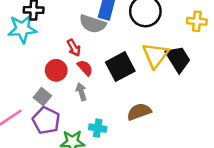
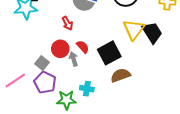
black square: (120, 67) -> (109, 53), moved
red semicircle: (85, 68) -> (83, 47), moved
red circle: (56, 70) -> (60, 49), moved

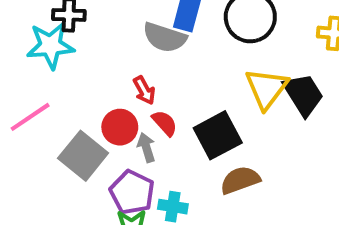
red arrow: (67, 23) -> (144, 90), moved
gray square: (42, 63) -> (83, 156), size x1.6
pink line: (15, 80) -> (30, 117), moved
purple pentagon: (45, 82) -> (132, 192), moved

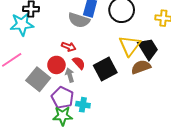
red arrow: (144, 90) -> (69, 47), turned -40
brown semicircle: (240, 180) -> (141, 67), moved

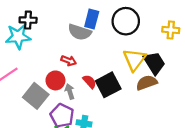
red semicircle: (79, 63) -> (90, 82), moved

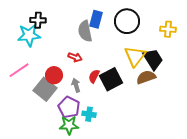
gray semicircle: (80, 32) -> (85, 31), turned 60
red circle: (55, 80) -> (54, 75), moved
red semicircle: (90, 82) -> (94, 76), turned -112

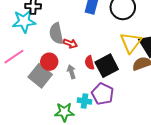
gray semicircle: (85, 31) -> (56, 33), moved
red semicircle: (94, 76) -> (90, 63), turned -40
purple pentagon: (69, 107) -> (103, 94), moved

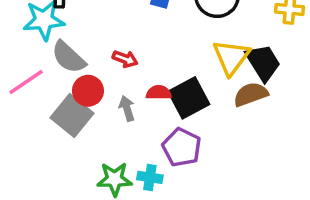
gray semicircle: (56, 33) -> (69, 57), moved, turned -35
red semicircle: (90, 63) -> (159, 93), turned 104
cyan cross: (85, 101) -> (150, 177), moved

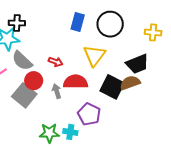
yellow triangle: (231, 57) -> (94, 56), moved
black trapezoid: (263, 62) -> (137, 64), turned 100
red semicircle: (159, 93) -> (76, 82), size x1.6
black square: (189, 98) -> (112, 87), moved, turned -35

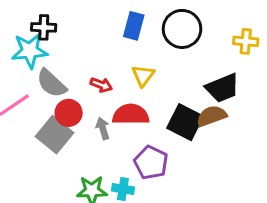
yellow triangle: (94, 56) -> (143, 76), moved, size x0.7

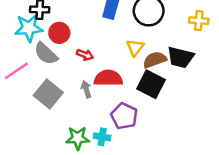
yellow triangle: (143, 76) -> (135, 48), moved
black trapezoid: (222, 88) -> (180, 57), turned 36
red circle: (69, 113) -> (59, 33), moved
brown semicircle: (212, 116) -> (155, 60), moved

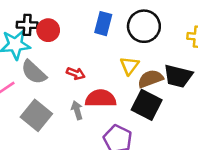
red circle: (59, 33) -> (48, 30), moved

